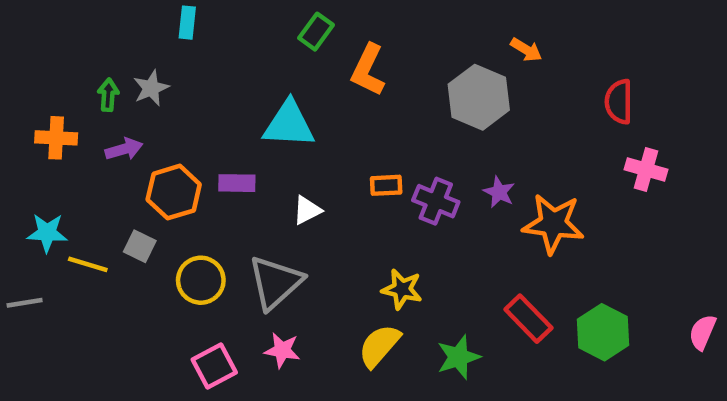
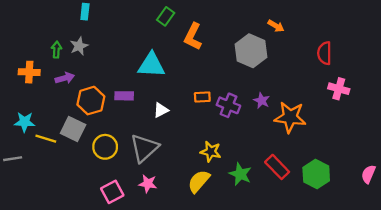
cyan rectangle: (187, 23) -> (85, 12), moved
gray square: (140, 246) -> (73, 129), size x1.5
green star: (458, 357) -> (240, 174), moved, turned -30

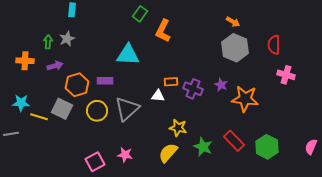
gray hexagon: (251, 51) -> (235, 48), moved
white triangle: (161, 110) -> (158, 96), moved, turned 32
yellow circle: (105, 147) -> (97, 111), moved
gray triangle: (144, 148) -> (127, 109), moved

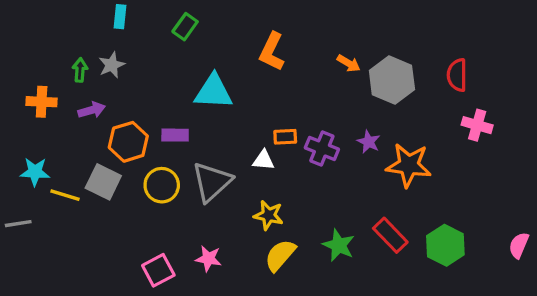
green rectangle: (140, 14) -> (185, 27), moved
orange arrow: (233, 22) -> (349, 63), moved
yellow star: (178, 128) -> (268, 215), moved

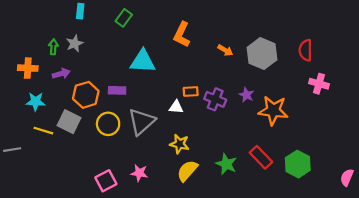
orange arrow: (349, 63) -> (225, 50), moved
cyan star: (35, 172) -> (36, 102), moved
pink semicircle: (519, 245) -> (347, 177), moved

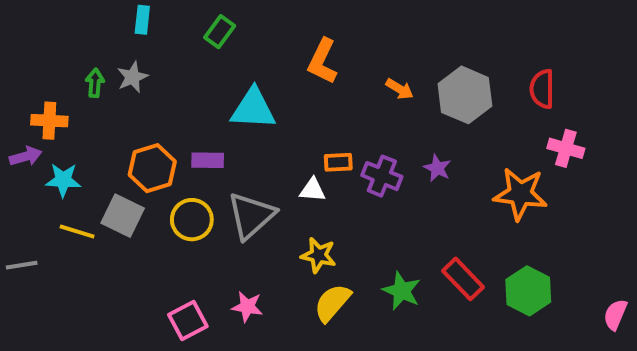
purple arrow: (61, 74) -> (26, 156), moved
orange star: (273, 110) -> (520, 194), moved

